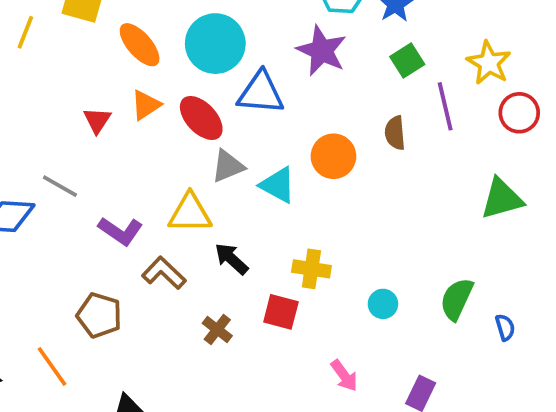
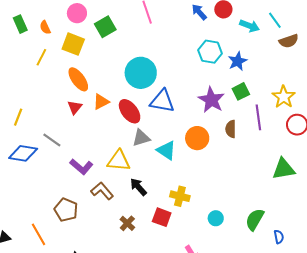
orange ellipse: (140, 45) -> (78, 79), moved
purple star: (322, 51) -> (211, 100), moved

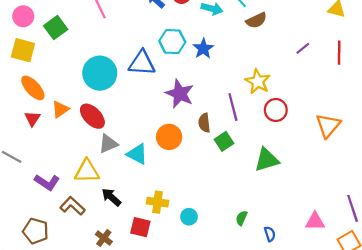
green square: (241, 91) -> (224, 141), moved
blue triangle: (162, 101) -> (142, 63), moved
cyan circle: (216, 218) -> (189, 217), moved
green semicircle: (255, 219) -> (242, 218), size x0.6

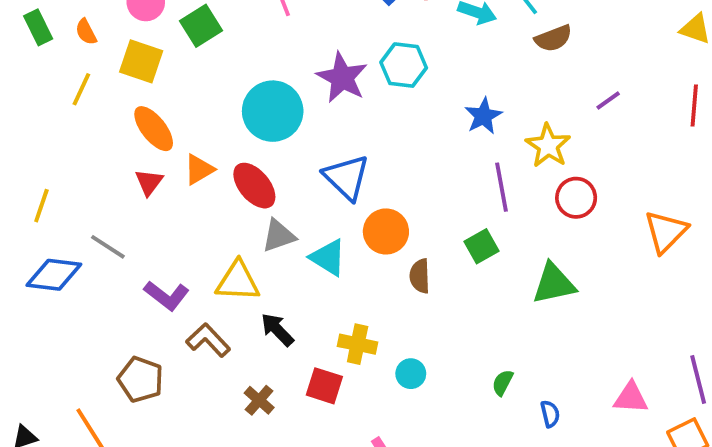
purple line: (303, 48) -> (608, 100), moved
blue star: (203, 49) -> (483, 116), moved
blue triangle: (142, 63) -> (346, 177), moved, turned 36
purple star: (180, 94) -> (342, 78), moved
brown semicircle: (204, 123) -> (420, 276), moved

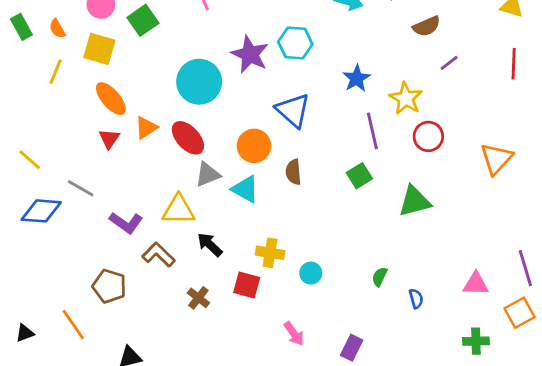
brown semicircle: (553, 38) -> (427, 26), moved
blue triangle: (346, 177) -> (293, 110), moved
yellow line: (41, 206) -> (30, 160), turned -65
orange circle: (386, 231) -> (254, 146), moved
brown semicircle: (420, 276) -> (293, 172), moved

